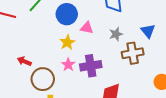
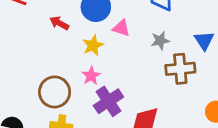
red arrow: (24, 61) -> (59, 23), moved
purple cross: (91, 66) -> (108, 101), moved, turned -30

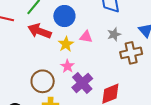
red arrow: (59, 23) -> (40, 31), size x1.6
pink triangle: (121, 28) -> (86, 37), moved

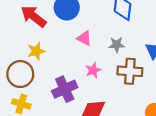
yellow star: (66, 44) -> (36, 51), moved
pink star: (67, 66) -> (93, 70), moved

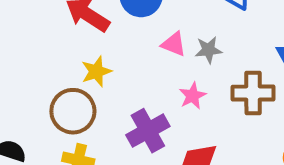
gray star: (117, 45) -> (208, 50), moved

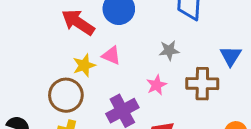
pink triangle: (174, 44) -> (111, 55), moved

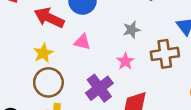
yellow star: (84, 65) -> (43, 53), moved

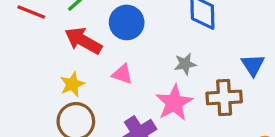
pink star: (125, 61) -> (174, 103), size x1.6

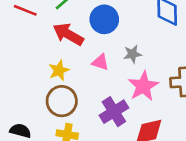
gray star: (185, 64) -> (132, 54), moved

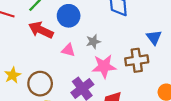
yellow star: (59, 70) -> (13, 75), moved
pink star: (143, 86) -> (104, 66), turned 30

